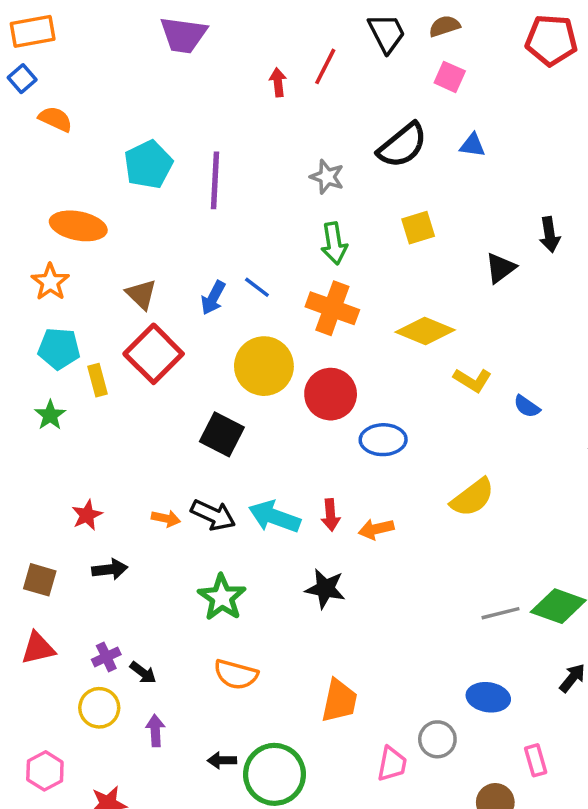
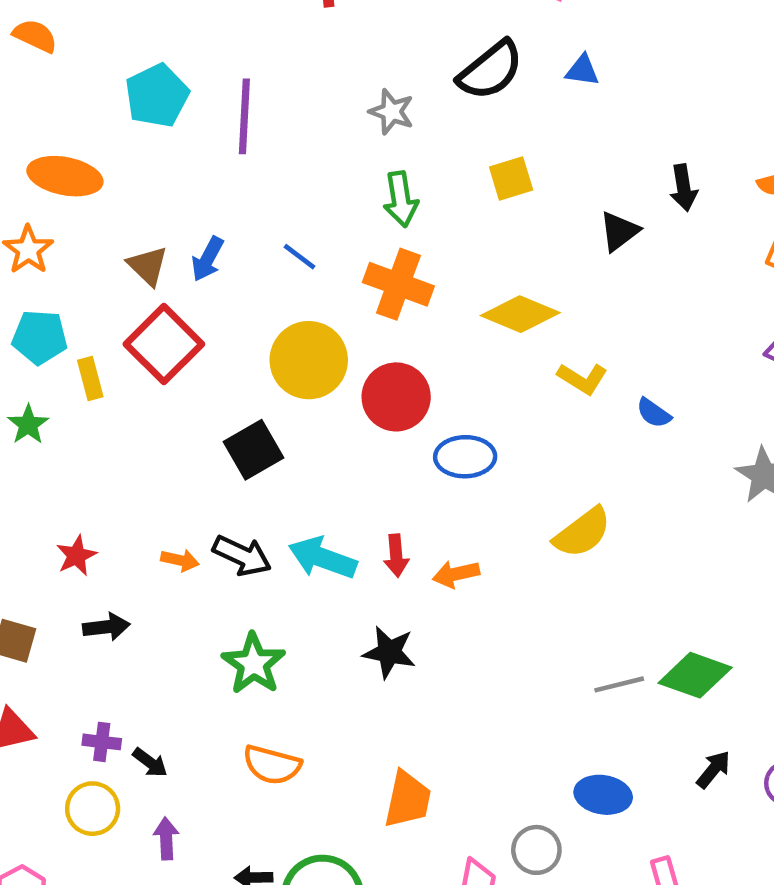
blue arrow: (213, 298) -> (208, 259), moved
black square: (222, 434) -> (254, 450), turned 33
purple cross: (106, 657) -> (102, 742), turned 32

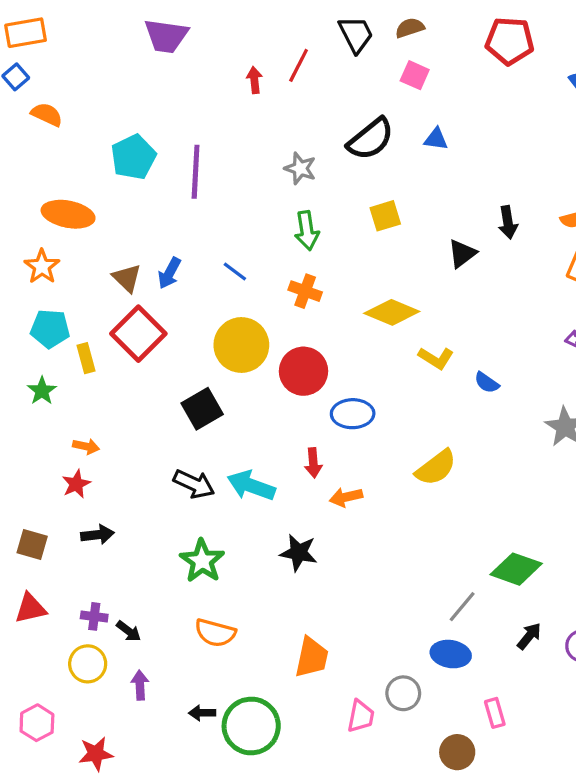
orange cross: (398, 284) -> (305, 291), size x0.7
red arrow: (396, 556) -> (313, 463), moved
orange arrow: (180, 560) -> (86, 446), moved
gray line: (619, 684) -> (462, 607), moved, turned -36

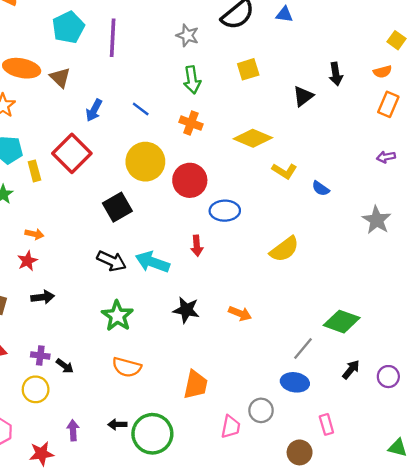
brown triangle: (127, 278) -> (60, 78), moved
orange arrow: (346, 497) -> (240, 313), moved, turned -145
purple arrow: (140, 685) -> (73, 430), moved

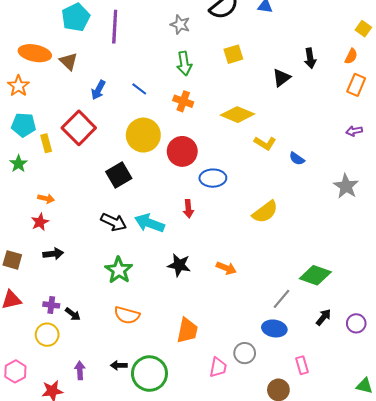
orange semicircle: (382, 72) -> (351, 56), turned -49

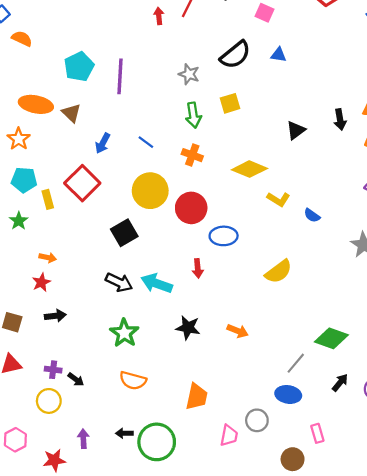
yellow square: (233, 54) -> (230, 103), moved
black arrow: (310, 58) -> (340, 119), moved

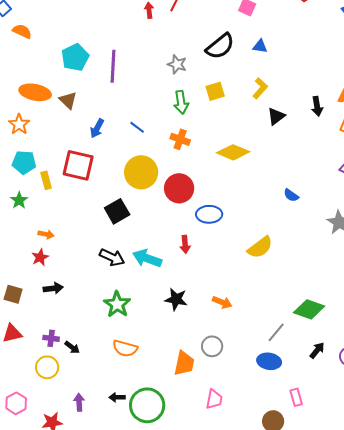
red square: (82, 183) -> (78, 165), turned -32
yellow L-shape: (279, 199) -> (260, 88), moved, turned -80
gray circle: (257, 420) -> (212, 346), moved

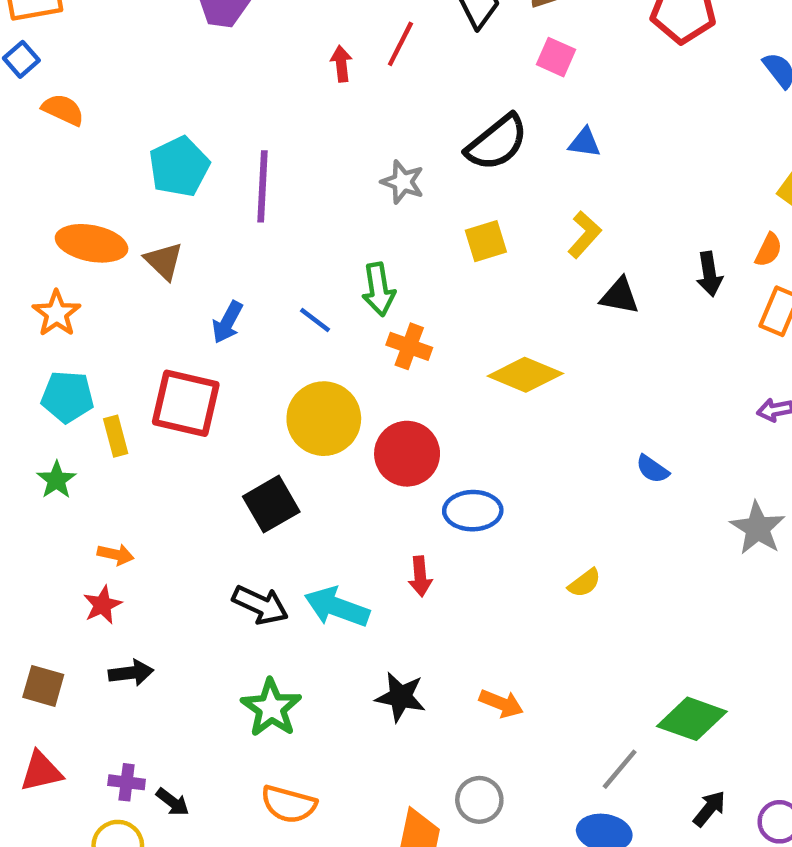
green arrow: (181, 102) -> (379, 289), moved
black triangle: (276, 116) -> (620, 296), turned 48
yellow semicircle: (260, 247) -> (585, 583), size x0.6

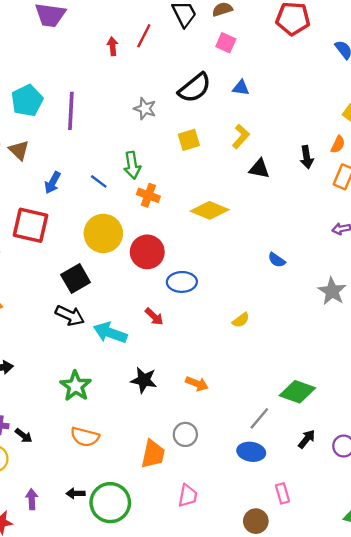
red arrow: (420, 576) -> (154, 317), turned -42
black arrow: (260, 605) -> (70, 315), moved

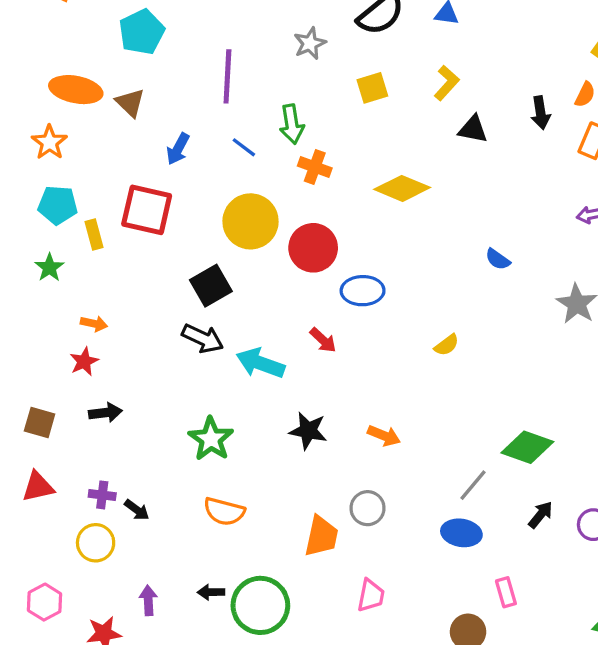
gray star: (145, 109) -> (310, 43), turned 30
purple line: (71, 111) -> (227, 76), moved

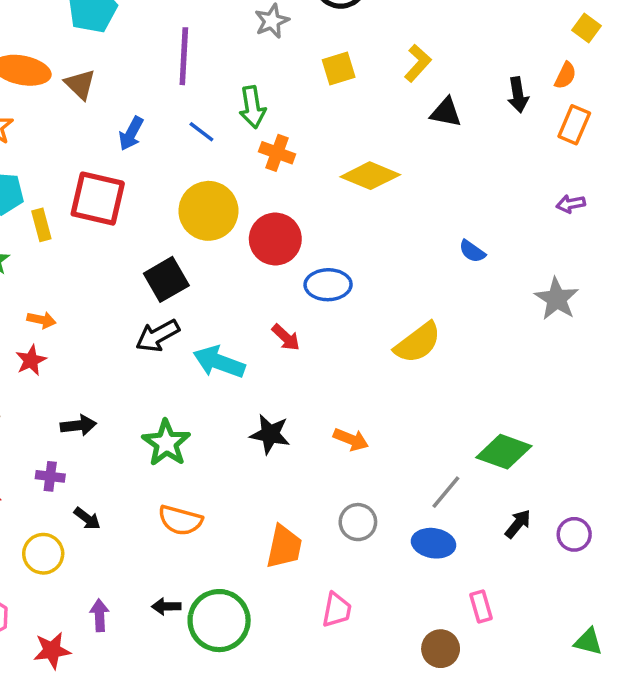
black arrow: (203, 338) -> (157, 336), turned 126
yellow semicircle: (447, 345) -> (418, 343), size x1.8
black arrow: (105, 413) -> (78, 425), moved
purple cross: (102, 495) -> (50, 476), moved
gray circle: (368, 508) -> (358, 522), moved

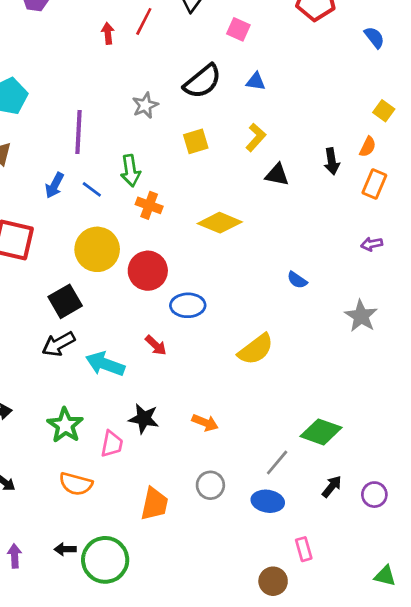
blue arrow: (131, 134) -> (54, 185), moved
pink trapezoid: (337, 610) -> (112, 444), moved

